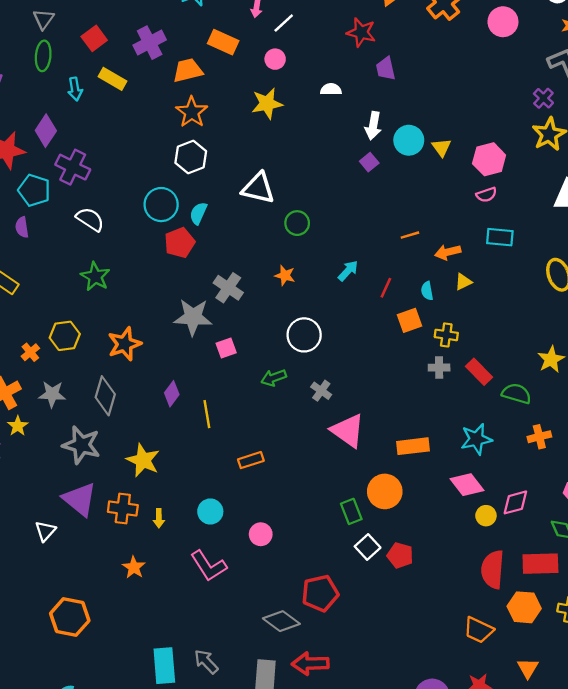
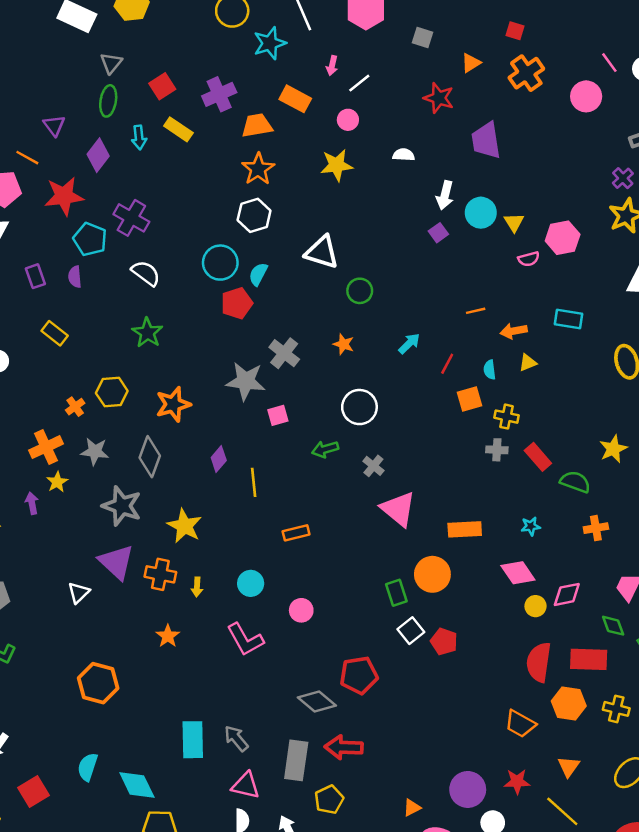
purple trapezoid: (386, 69) -> (486, 140), moved, size x1.5
purple diamond: (46, 131) -> (98, 155), moved
pink semicircle: (486, 195) -> (529, 259), moved
cyan star: (476, 439) -> (531, 526), size x0.6

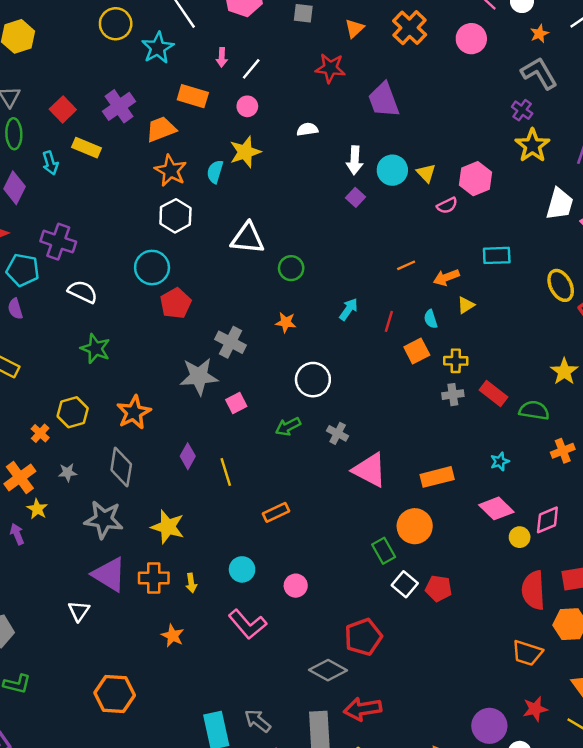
cyan semicircle: (258, 274) -> (215, 172), moved
gray star: (95, 451) -> (68, 472), size x0.7

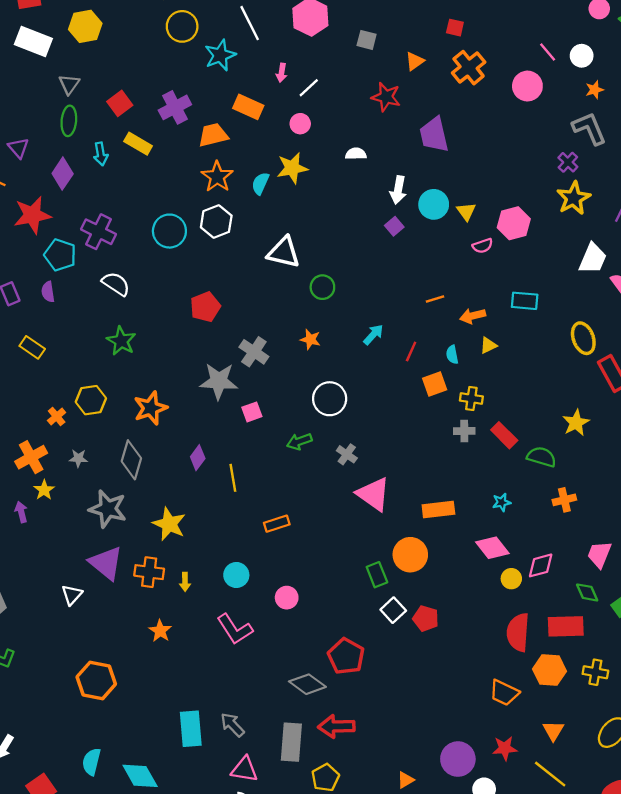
cyan circle: (152, 268) -> (169, 231), moved
red pentagon: (363, 637) -> (346, 656), turned -30

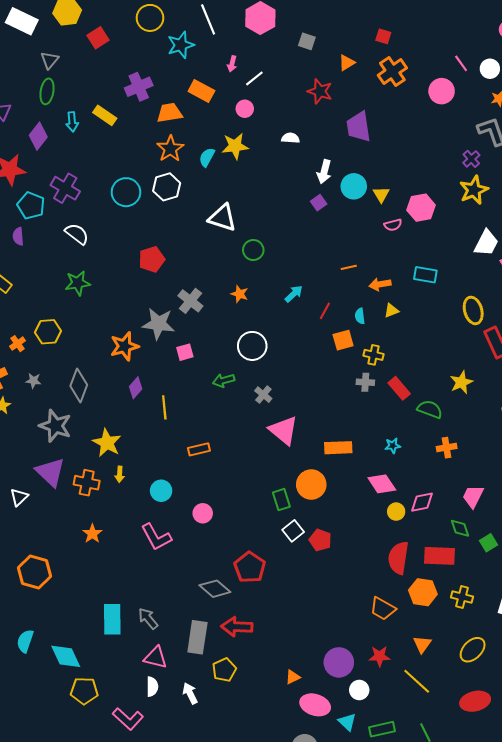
red square: (120, 103) -> (98, 38), moved
green star: (121, 341) -> (78, 283), turned 30
orange star: (151, 408) -> (124, 346), moved
yellow arrow: (185, 582) -> (120, 474), moved

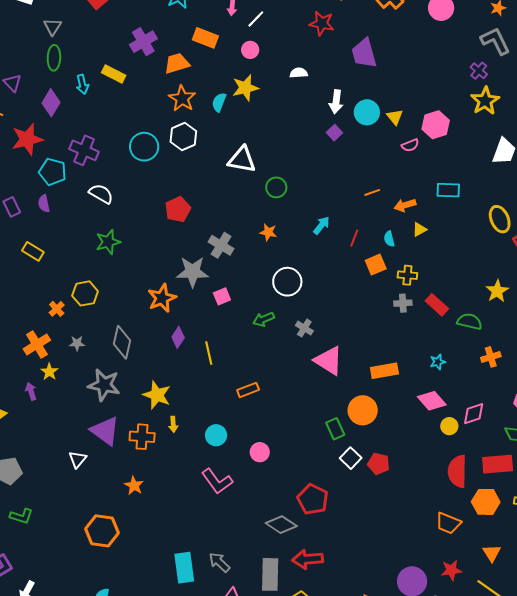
orange star: (92, 534) -> (134, 486), moved

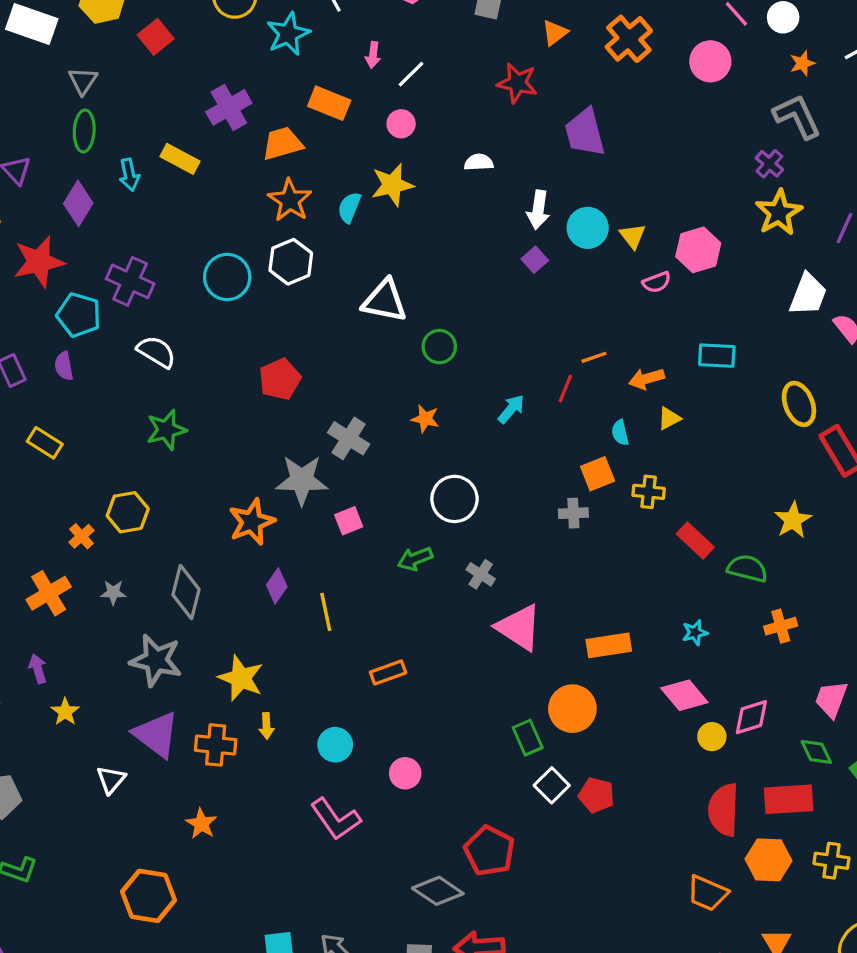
red line: (354, 238) -> (565, 389), moved
gray cross: (403, 303) -> (573, 513), moved
yellow star: (49, 372) -> (65, 712), moved

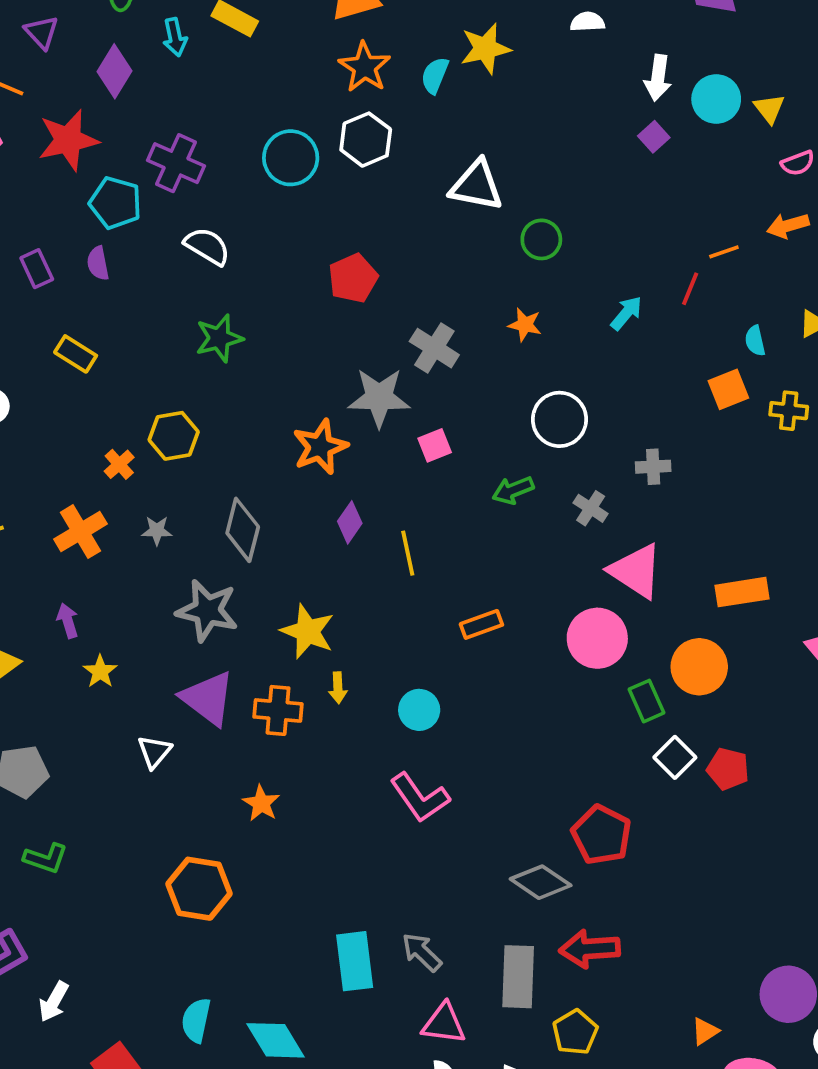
orange arrow: (646, 379) -> (788, 226), moved
gray cross: (573, 513) -> (653, 467), moved
pink circle: (405, 773) -> (597, 638), moved, size x1.6

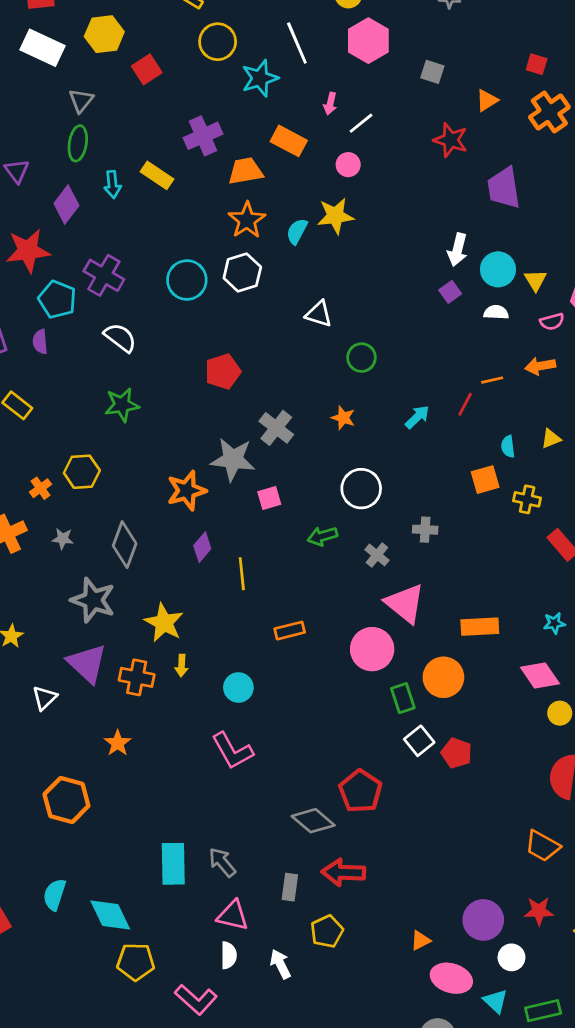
white semicircle: (587, 22) -> (496, 312), moved
white triangle: (477, 186) -> (319, 314), size x0.7
gray rectangle: (518, 977) -> (290, 887), size x0.6

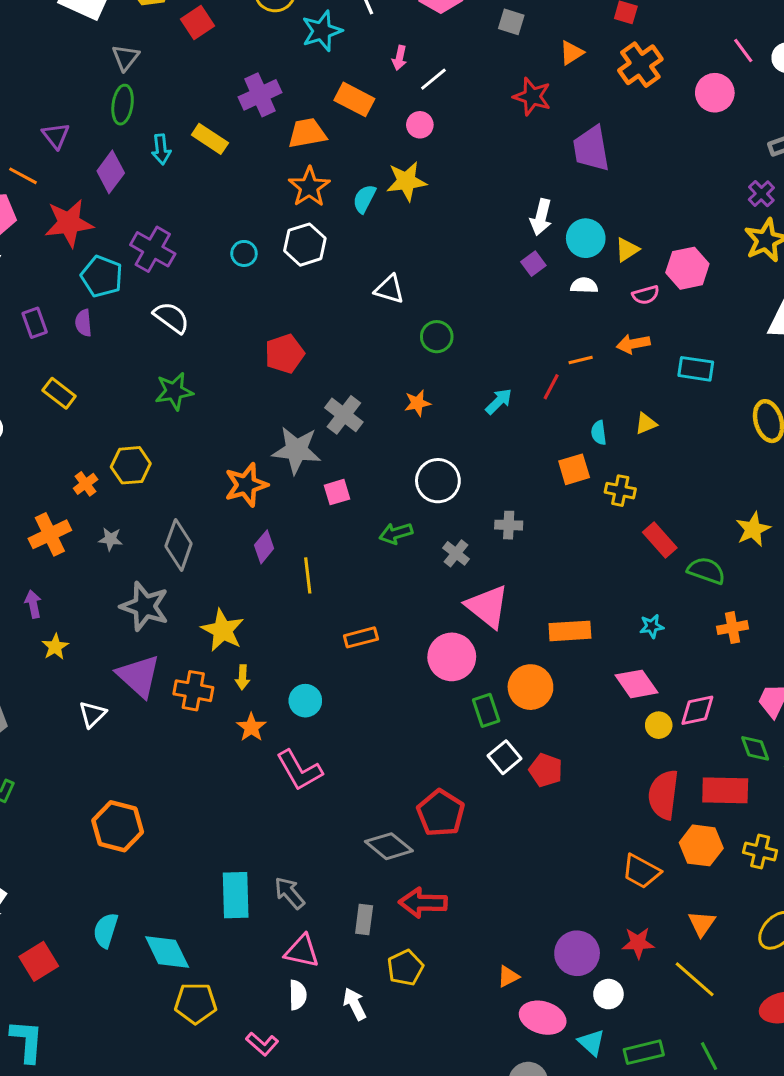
cyan circle: (187, 280) -> (244, 253), size x0.6
yellow triangle: (536, 280) -> (627, 250), turned 30
orange star: (343, 418) -> (417, 403), turned -30
orange star: (118, 743) -> (251, 727), moved
pink L-shape: (196, 999) -> (262, 1044), size x0.7

